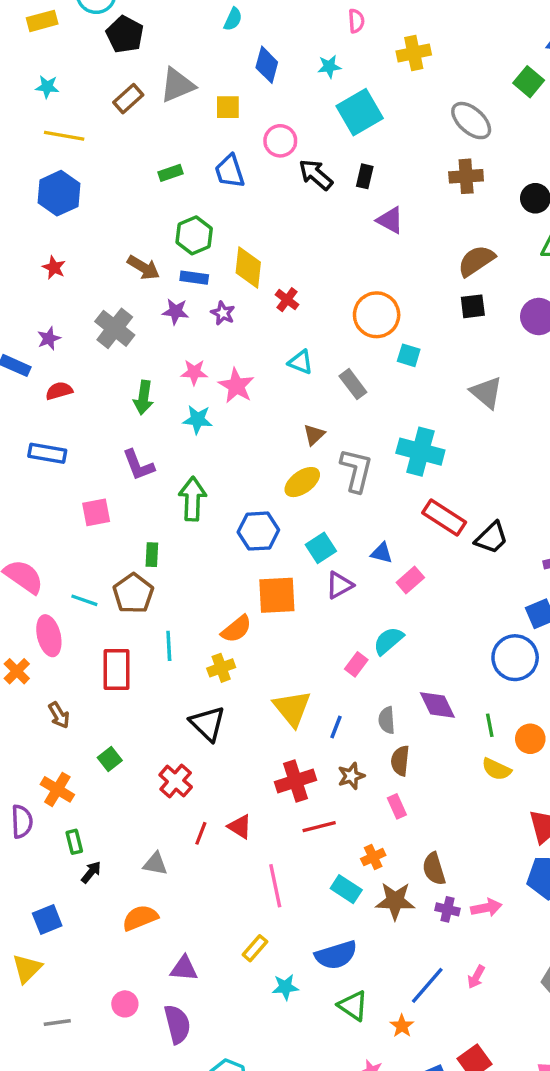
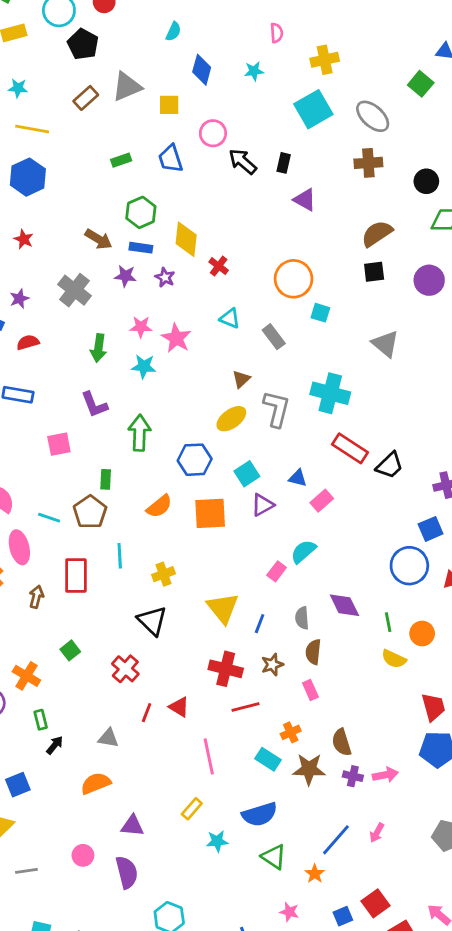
cyan square: (360, 112) -> (313, 109), moved
orange semicircle: (236, 629) -> (159, 506), moved
brown arrow: (59, 715) -> (36, 597), moved, turned -135
red cross: (295, 781) -> (226, 669), turned 32

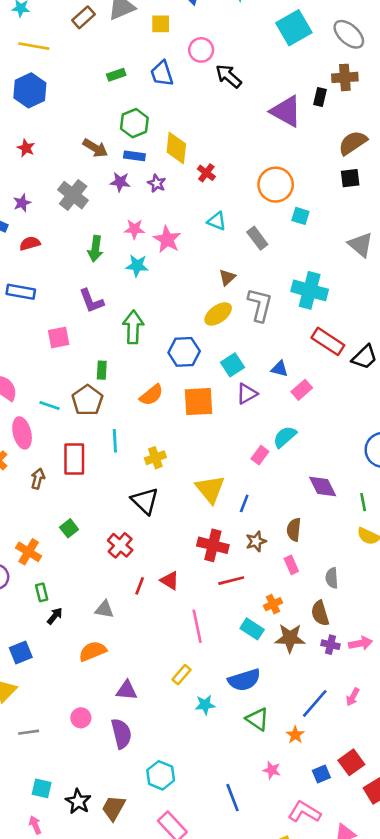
black rectangle: (284, 163) -> (320, 97), moved
purple triangle: (305, 200) -> (286, 111), size x1.5
gray semicircle: (302, 618) -> (332, 578), moved

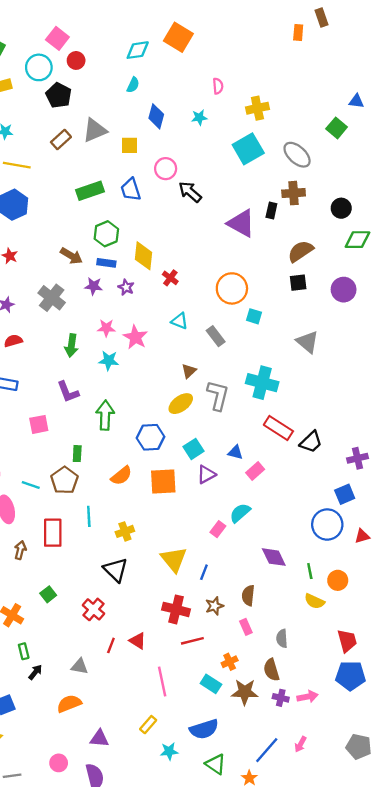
green rectangle: (116, 75) -> (90, 191), size x1.6

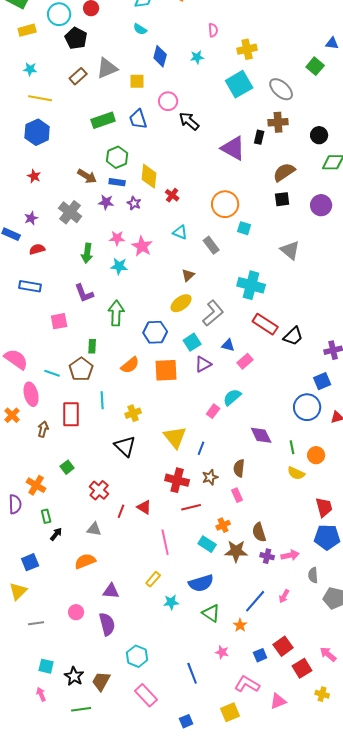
cyan semicircle: (133, 85) -> (140, 29), turned 96
gray L-shape: (218, 395) -> (213, 313), moved, turned 36
red cross: (93, 609) -> (99, 490), moved
gray semicircle: (282, 638) -> (313, 575), moved

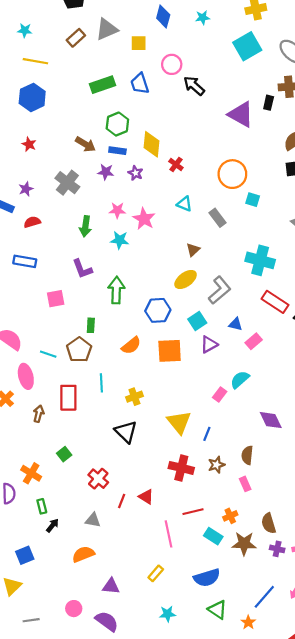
red line: (191, 507) -> (193, 512), moved
cyan star: (171, 602) -> (167, 614), moved
purple semicircle: (107, 624) -> (107, 621), turned -40

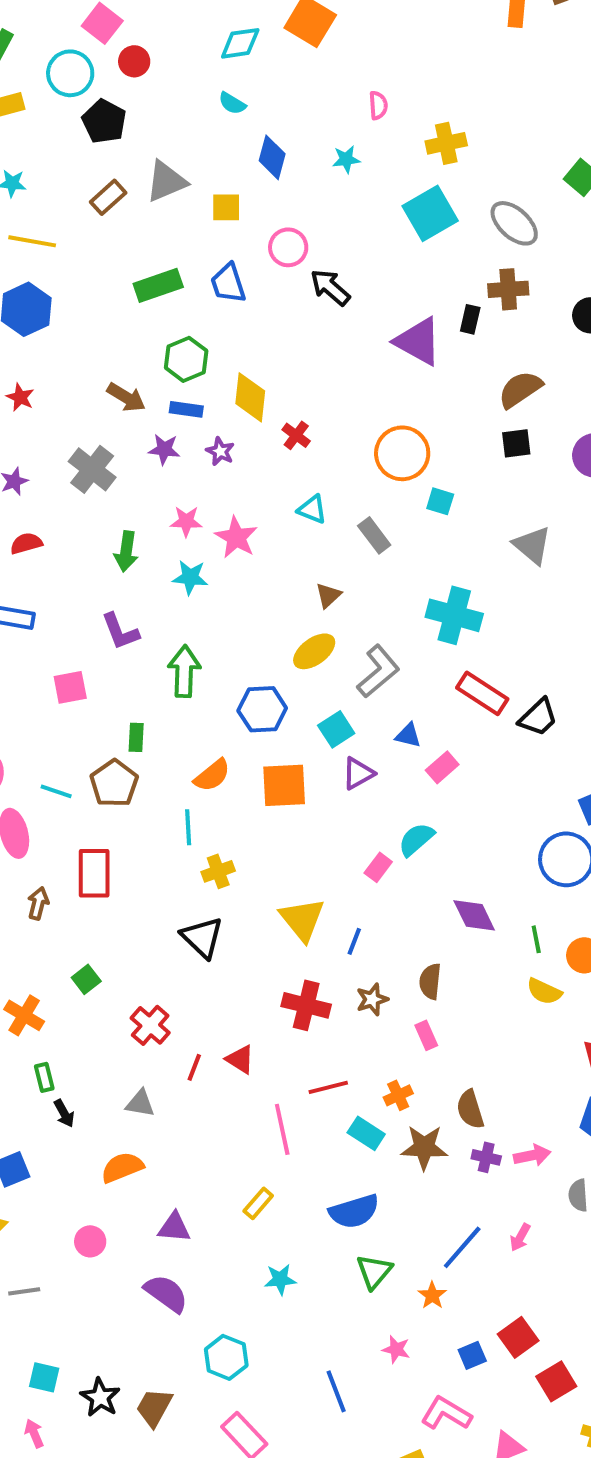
cyan line: (101, 383) -> (188, 827), moved
black arrow: (52, 525) -> (64, 1113), turned 112
pink circle: (74, 609) -> (90, 1241), moved
green triangle: (217, 610) -> (374, 1271), turned 36

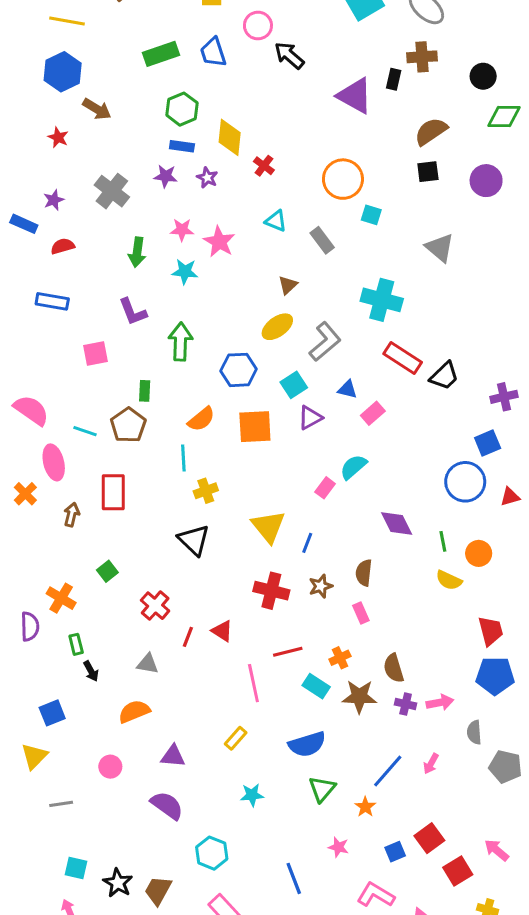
brown arrow: (126, 397) -> (97, 109), moved

